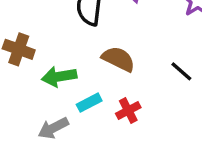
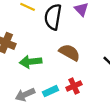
cyan rectangle: (89, 103) -> (51, 91), moved

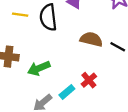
brown semicircle: (70, 52) -> (91, 39), moved

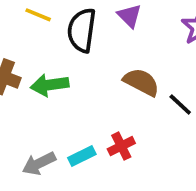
green arrow: (39, 68) -> (50, 85), moved

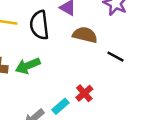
brown semicircle: (141, 82) -> (85, 35), moved

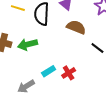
cyan rectangle: (60, 106) -> (49, 71), moved

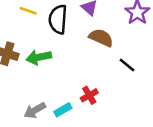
cyan rectangle: (49, 71) -> (63, 110), moved

